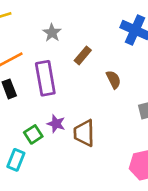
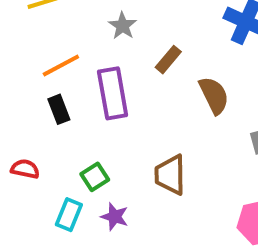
brown semicircle: (114, 80) -> (214, 95), size x1.4
purple star: (56, 124) -> (115, 217), moved

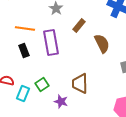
orange line: (61, 66) -> (25, 29), turned 36
cyan rectangle: (69, 215) -> (23, 94), moved
purple star: (115, 217) -> (61, 102), moved

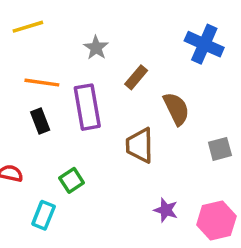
brown trapezoid: (80, 84) -> (140, 145), moved
cyan rectangle: (23, 94) -> (44, 215), moved
purple star: (61, 102) -> (166, 210), moved

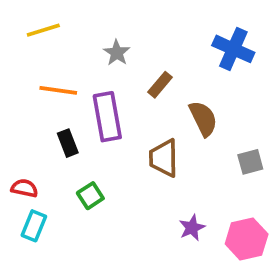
black rectangle: (40, 121) -> (68, 143), moved
purple star: (166, 210) -> (192, 228), turned 30
cyan rectangle: (44, 215) -> (34, 226), moved

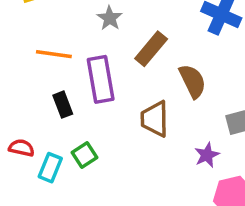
brown rectangle: (160, 85) -> (151, 49), size x1.4
cyan rectangle: (34, 226) -> (50, 168), moved
purple star: (192, 228) -> (207, 155), moved

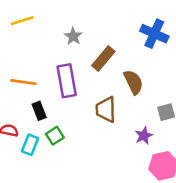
orange line: (54, 54) -> (24, 82), moved
black rectangle: (63, 105) -> (39, 111), moved

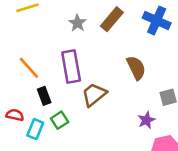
brown rectangle: (103, 59) -> (112, 19), moved
orange line: (24, 82) -> (29, 68), turned 40
brown trapezoid: (106, 110) -> (94, 95), moved, turned 52

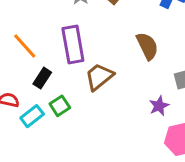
black rectangle: (44, 96) -> (42, 78), turned 54
cyan rectangle: (35, 129) -> (32, 116), turned 30

